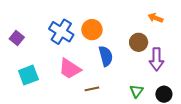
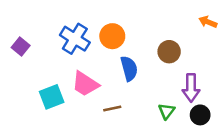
orange arrow: (155, 18) -> (208, 22), moved
purple arrow: (157, 59) -> (191, 88), moved
cyan square: (28, 75) -> (52, 97), moved

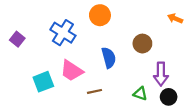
orange circle: (112, 36) -> (100, 15), moved
green triangle: (167, 111) -> (140, 94), turned -48

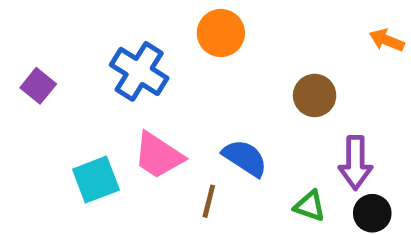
blue semicircle: (109, 58) -> (245, 158), moved, turned -42
brown line: (95, 91) -> (209, 201), turned -64

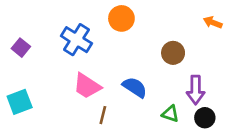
cyan square: (96, 180) -> (20, 102), moved
brown line: (209, 201) -> (103, 115), moved

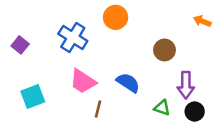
cyan square: (20, 102) -> (33, 96), moved

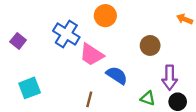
pink trapezoid: (83, 81) -> (92, 55), moved

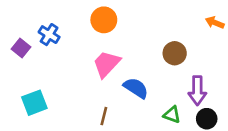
orange circle: (105, 16) -> (104, 20), moved
blue cross: (66, 34) -> (49, 35), moved, size x0.7
pink trapezoid: (92, 55) -> (107, 64), turned 100

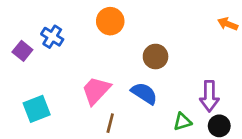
brown circle: (175, 53) -> (156, 57), moved
pink trapezoid: (107, 64) -> (96, 90), moved
green triangle: (172, 115) -> (182, 122), turned -36

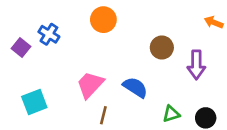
brown circle: (156, 57) -> (162, 48), moved
purple arrow: (209, 96) -> (196, 65), moved

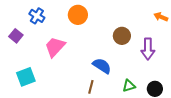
blue cross: (49, 34) -> (37, 16), moved
pink trapezoid: (90, 85) -> (55, 47), moved
brown line: (103, 115) -> (91, 87), moved

